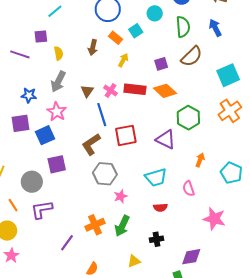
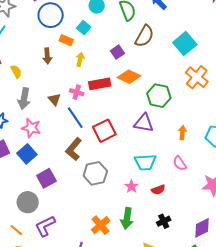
cyan trapezoid: (156, 177) -> (145, 162), turned 30
pink star: (121, 196) -> (131, 186), moved

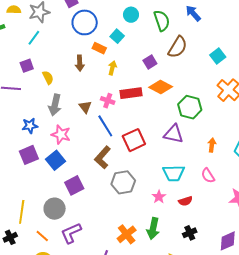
cyan square: (185, 43) -> (218, 56), size x0.7

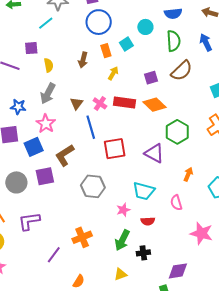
orange rectangle: (99, 48) -> (106, 51), turned 32
brown L-shape: (103, 157) -> (65, 155), moved
gray circle: (55, 209) -> (16, 182), moved
green arrow: (153, 229) -> (122, 240), moved

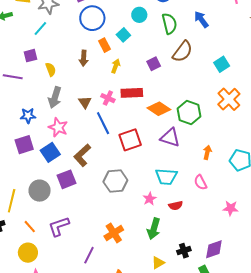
orange diamond: (154, 105) -> (159, 109), moved
pink star: (201, 233) -> (231, 208), size x0.7
black cross: (143, 253) -> (184, 251), moved

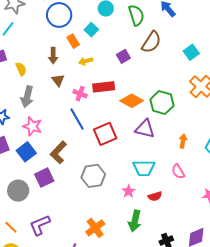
yellow arrow: (116, 66) -> (86, 61), turned -120
brown triangle: (85, 102) -> (58, 80), moved

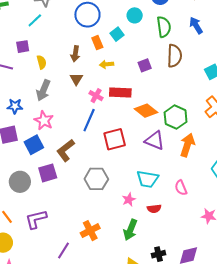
brown semicircle: (151, 42) -> (174, 56), turned -40
blue line: (77, 119) -> (89, 120), turned 45
orange arrow: (183, 141) -> (187, 145), moved, size x1.6

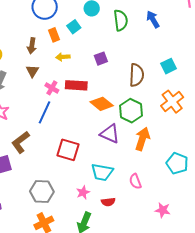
brown semicircle: (174, 56) -> (136, 75), moved
red square: (115, 139) -> (68, 150), moved, turned 30
gray hexagon: (96, 179) -> (42, 191), moved

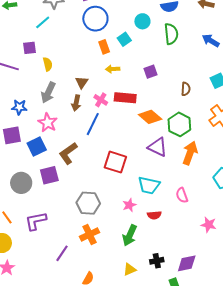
blue arrow: (153, 19) -> (211, 41), moved, turned -30
brown arrow: (32, 46) -> (76, 103), moved
brown semicircle: (136, 75) -> (186, 89), size x0.6

